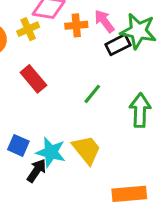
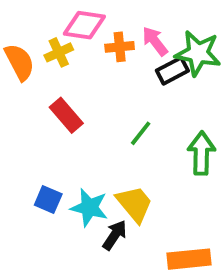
black arrow: (37, 171) -> (115, 235), moved

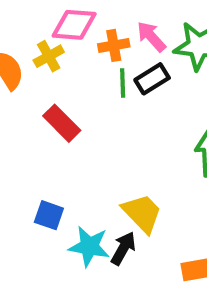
black rectangle: (172, 71) -> (152, 79), moved
green line: (141, 133) -> (123, 83), moved, turned -36
cyan star: (89, 208) -> (89, 246), moved

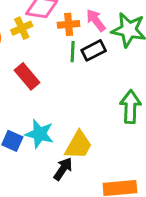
yellow trapezoid: (142, 213) -> (78, 145), turned 68
cyan star: (89, 246) -> (40, 134), moved

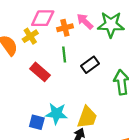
black rectangle: (94, 50) -> (90, 65), moved
green line: (73, 52) -> (64, 55), moved

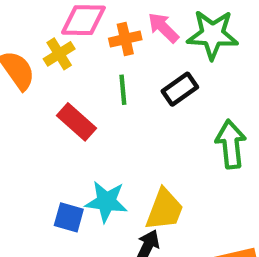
black rectangle: (90, 65) -> (180, 89), moved

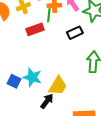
green line: (123, 90) -> (49, 15), moved
red rectangle: (76, 122) -> (35, 29), moved, turned -72

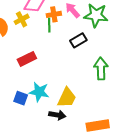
red rectangle: (35, 29) -> (27, 59), moved
black arrow: (47, 101) -> (57, 115), turned 70

